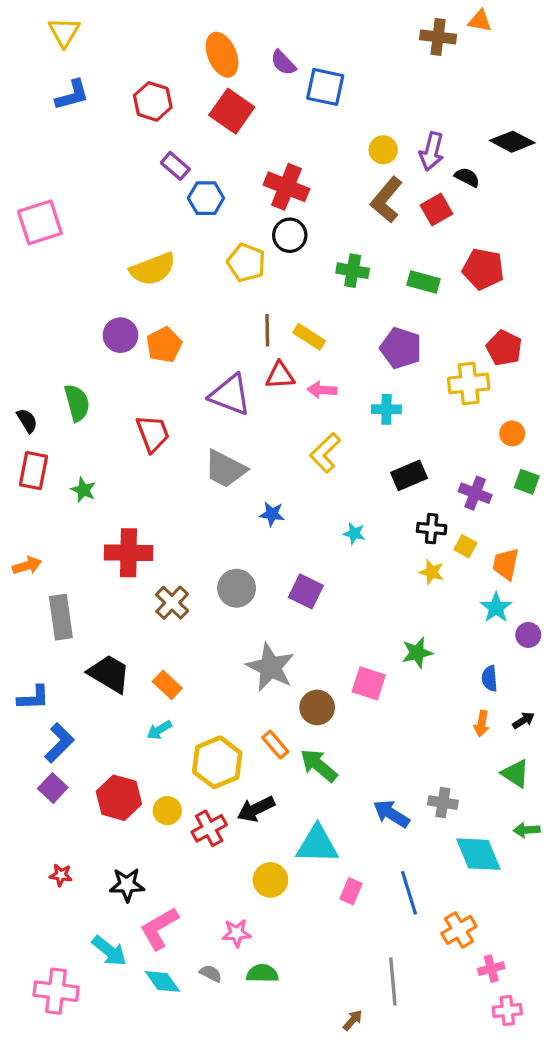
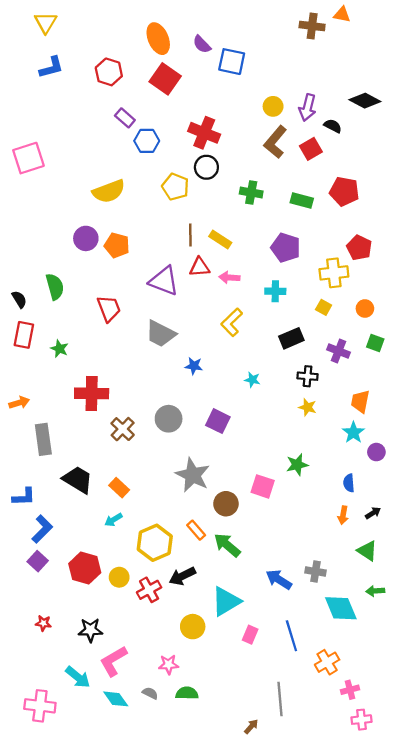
orange pentagon: (164, 345) -> (117, 245), turned -30
yellow square: (465, 546) -> (324, 307), moved
cyan triangle: (317, 844) -> (226, 601), turned -32

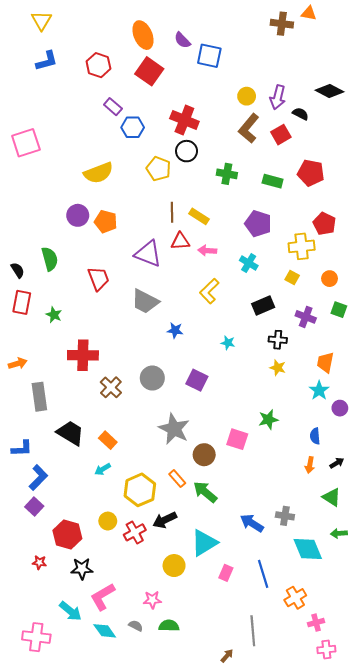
cyan cross: (275, 291) -> (249, 263), turned 30
red hexagon: (85, 568) -> (67, 534), moved

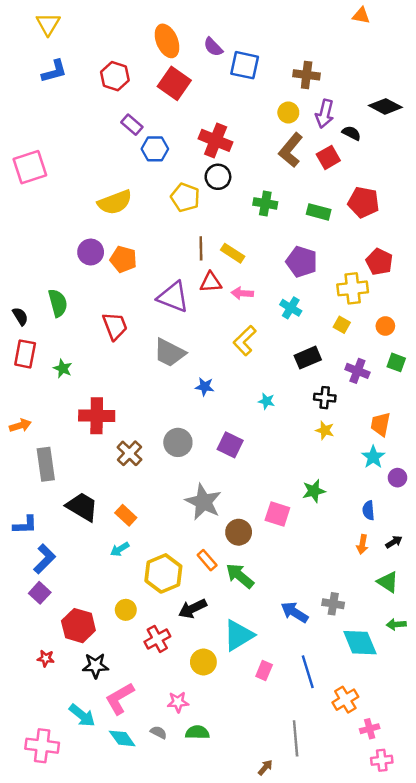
brown cross: (282, 24) -> (307, 75), moved
red cross: (135, 532) -> (157, 639), moved

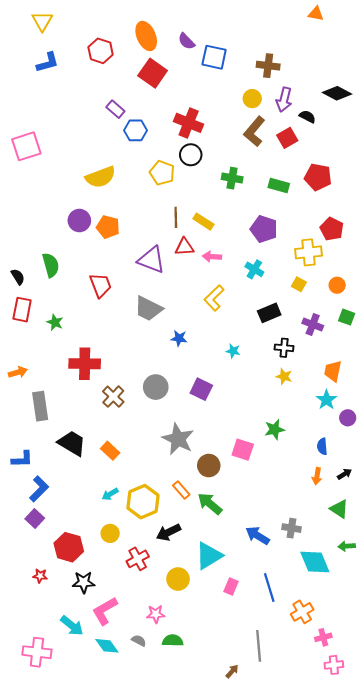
red hexagon: (115, 76) -> (101, 51), moved
cyan arrow: (120, 549) -> (110, 494), moved

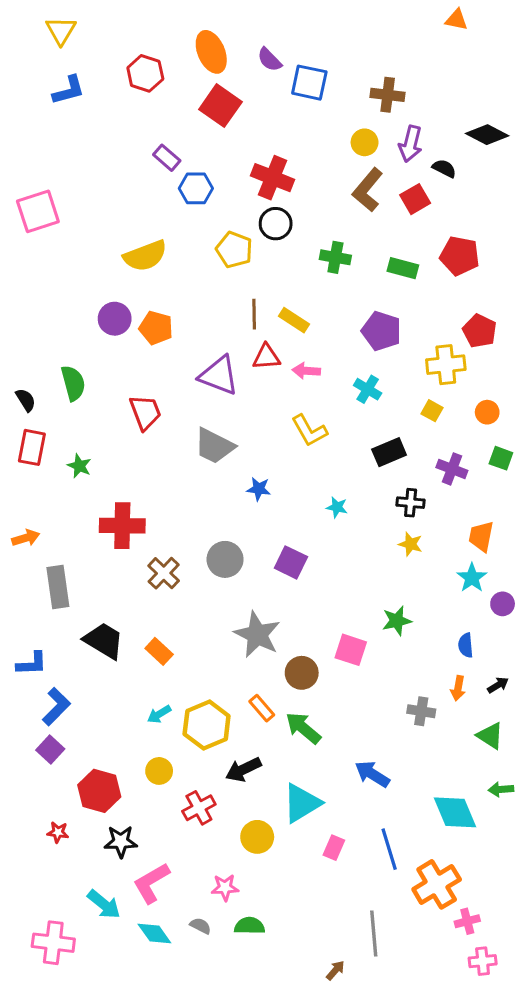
yellow L-shape: (214, 298) -> (309, 431), turned -75
gray cross: (291, 528) -> (421, 711), moved
orange cross: (302, 612) -> (437, 884), size x1.4

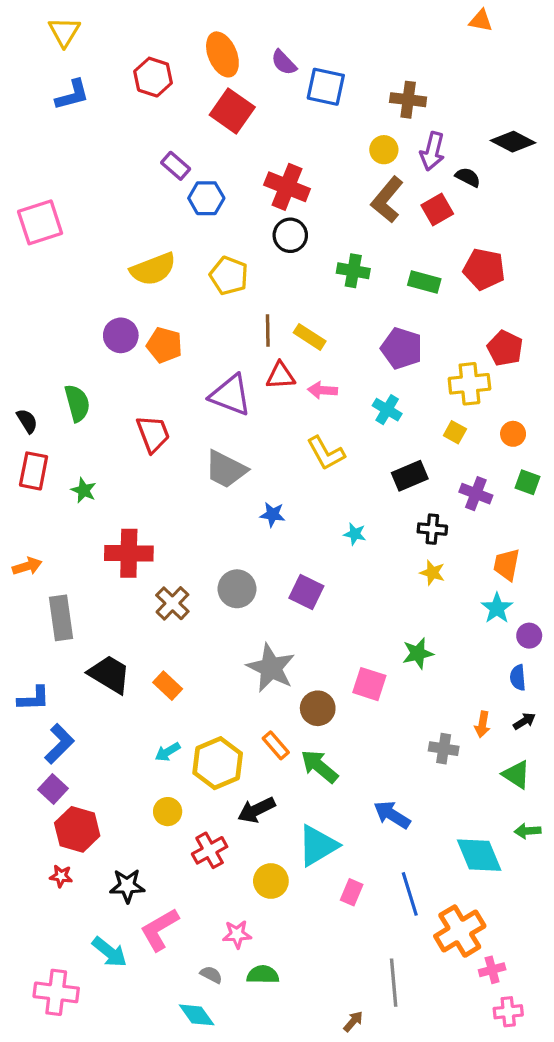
yellow pentagon: (234, 250) -> (229, 276), moved
blue semicircle: (466, 645) -> (518, 678), moved
red hexagon: (99, 791) -> (77, 829), moved
cyan diamond: (154, 933) -> (197, 1015), moved

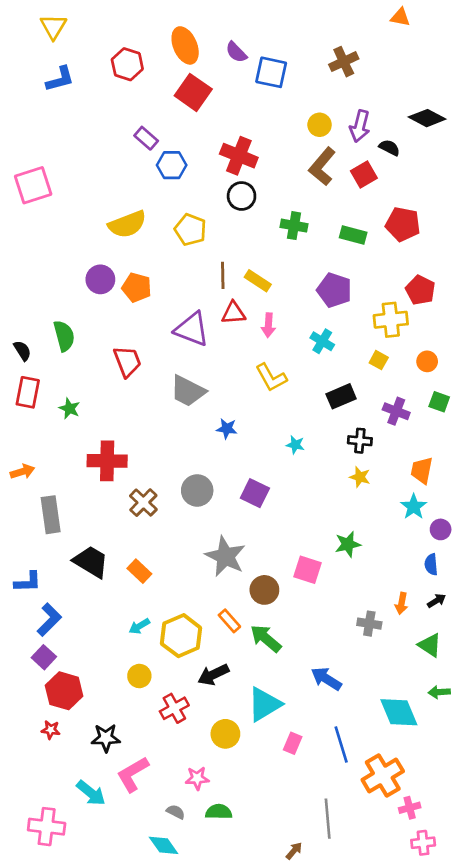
brown cross: (408, 100) -> (344, 62), moved, turned -32
pink arrow: (323, 390) -> (268, 325), turned -90

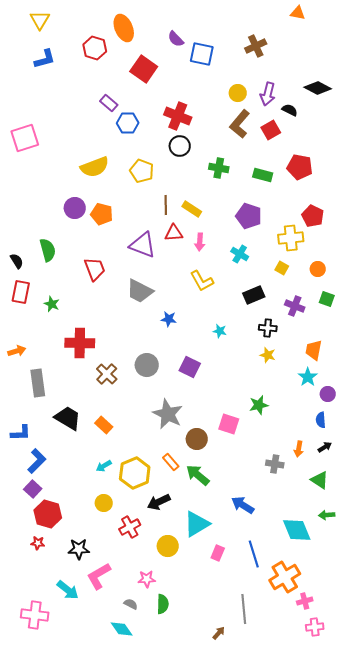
orange ellipse: (185, 45) -> (124, 28), moved
green semicircle: (219, 812) -> (163, 604), turned 90

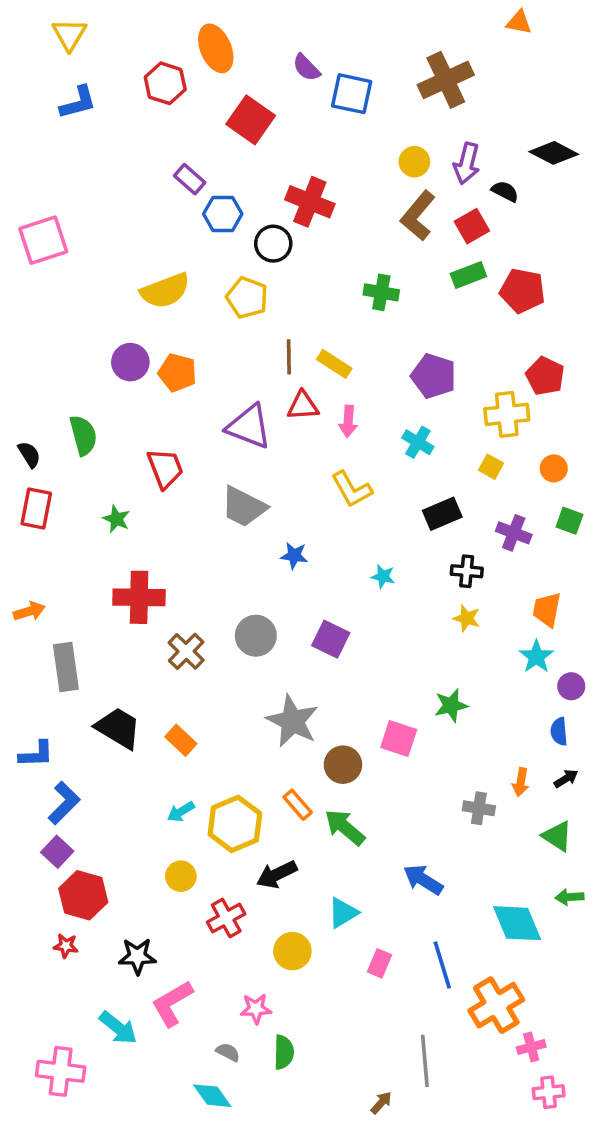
brown cross: (256, 46) -> (446, 80), size x1.4
black circle: (180, 146) -> (273, 244), moved
green rectangle: (263, 175) -> (468, 275), moved, turned -36
green star: (52, 304) -> (116, 519), moved
cyan triangle: (197, 524) -> (343, 913), size x0.7

